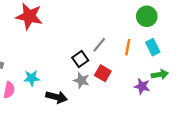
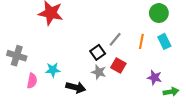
green arrow: (160, 74) -> (171, 92), moved

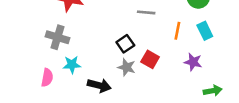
gray line: (115, 39) -> (146, 12), moved, turned 56
gray cross: (17, 56) -> (58, 37), moved
purple star: (154, 78) -> (193, 62), moved

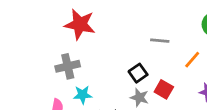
orange line: (177, 31) -> (192, 60), turned 30
gray cross: (58, 37) -> (68, 66), turned -30

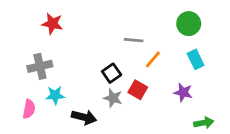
red star: (80, 24) -> (52, 24), size x0.7
orange line: (192, 60) -> (153, 59), moved

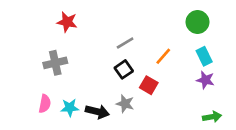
gray line: (134, 40) -> (125, 43), moved, turned -36
purple star: (183, 92) -> (205, 80), moved
cyan star: (55, 95) -> (70, 108), moved
gray star: (113, 98) -> (125, 104), moved

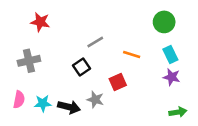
orange line: (163, 56) -> (132, 55), turned 66
black square: (124, 69) -> (82, 67), moved
red square: (149, 85) -> (118, 82), turned 36

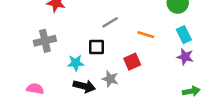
black square: (82, 67) -> (97, 47), turned 35
pink semicircle: (19, 100) -> (35, 89), moved, turned -91
cyan star: (43, 103) -> (76, 63), moved

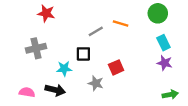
orange line: (146, 35) -> (121, 23), moved
black arrow: (84, 86) -> (55, 90), moved

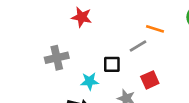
red star: (46, 13) -> (82, 17), moved
gray line: (96, 31) -> (138, 46), moved

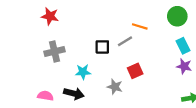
red star: (82, 17) -> (50, 16), moved
black square: (112, 64) -> (102, 47), moved

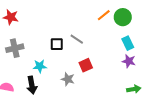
orange line: (140, 26) -> (104, 15), moved, turned -56
gray line: (125, 41) -> (77, 39), turned 64
black arrow: (74, 94) -> (32, 85), turned 66

